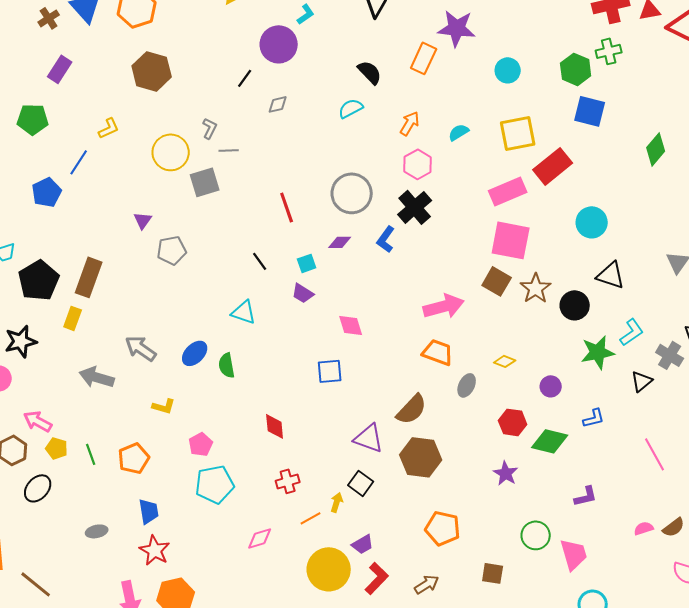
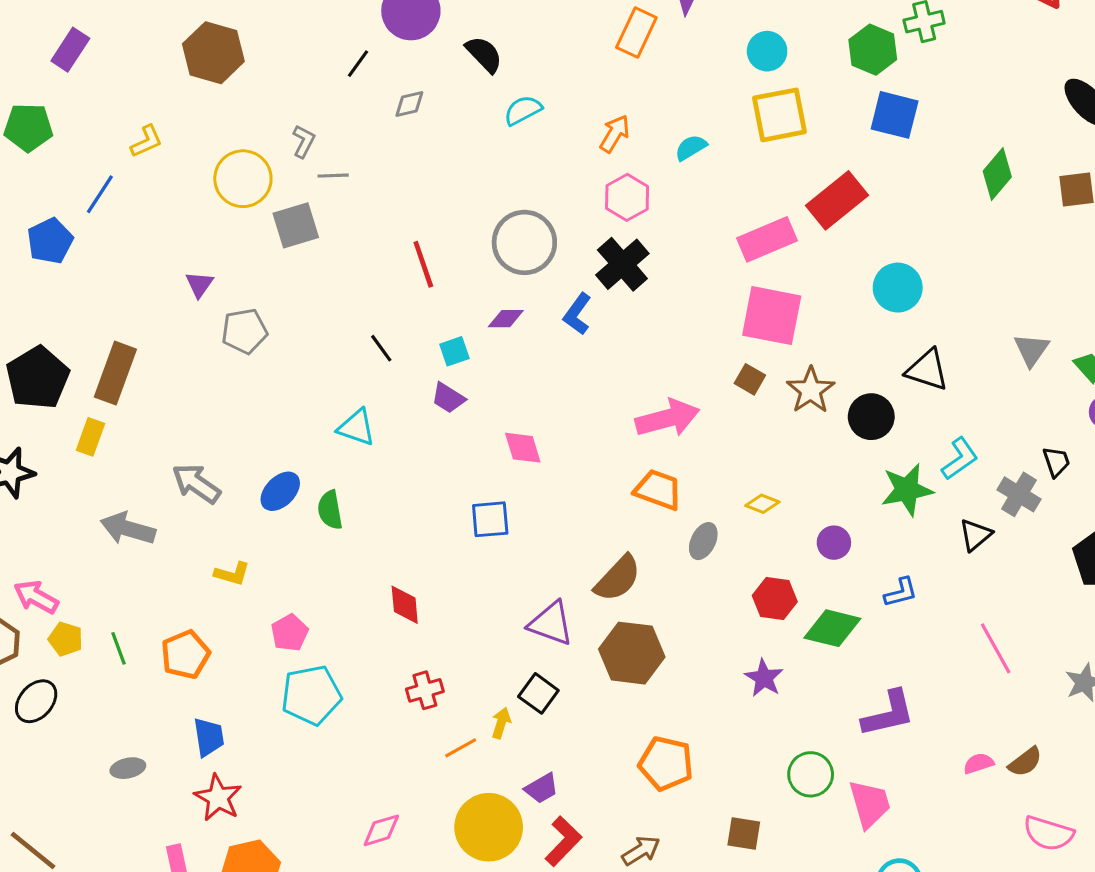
black semicircle: (370, 72) -> (484, 54), moved
yellow square: (518, 133) -> (779, 115), moved
brown square: (497, 281) -> (750, 379), size x0.7
purple L-shape: (586, 496) -> (888, 714), size x1.5
pink diamond: (260, 538) -> (381, 830), moved

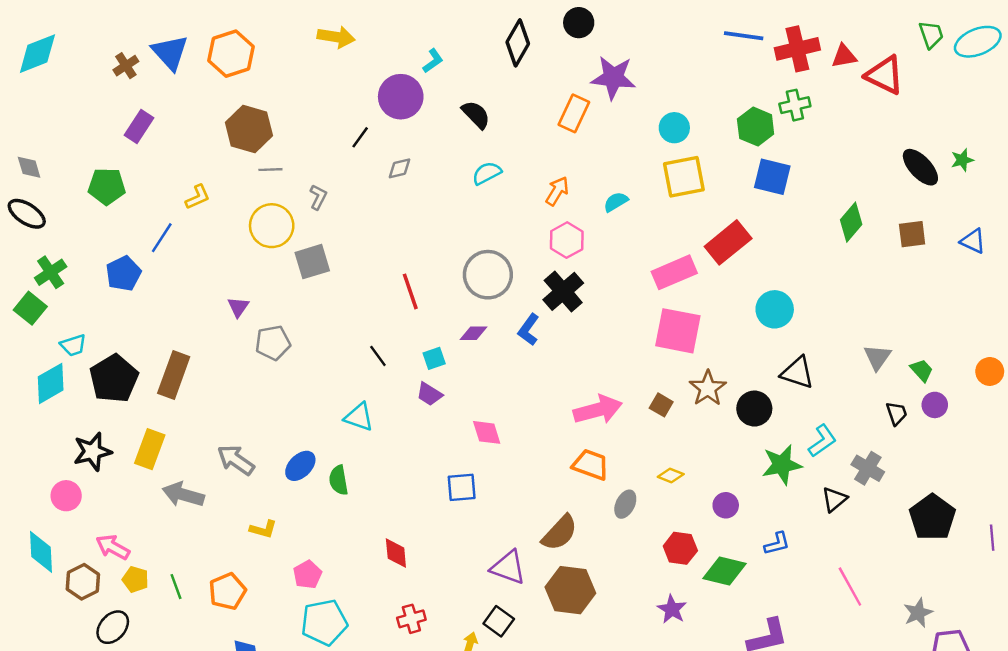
black semicircle: (484, 54) -> (476, 115), moved
gray line: (333, 176) -> (270, 170), moved
brown square: (750, 379) -> (661, 405), moved
yellow rectangle: (91, 437) -> (150, 449), moved, size x1.4
black trapezoid: (1056, 462) -> (897, 413), moved

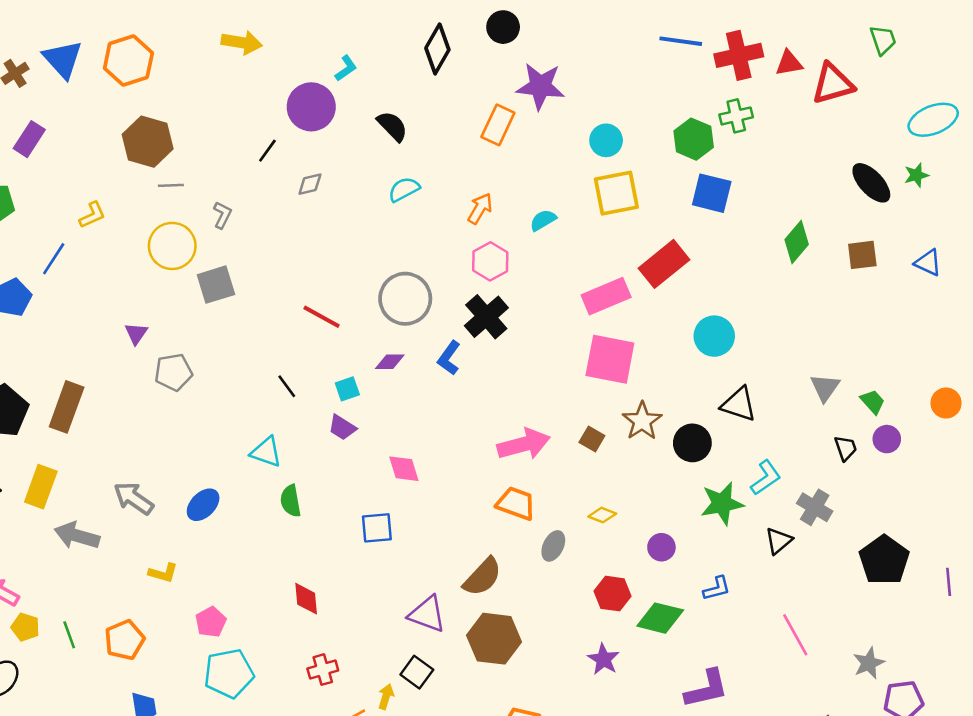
cyan ellipse: (978, 42) -> (933, 120), moved
red triangle: (885, 75) -> (833, 84), turned -42
red line: (410, 291) -> (322, 317), turned -42
green semicircle: (339, 480) -> (291, 501), moved

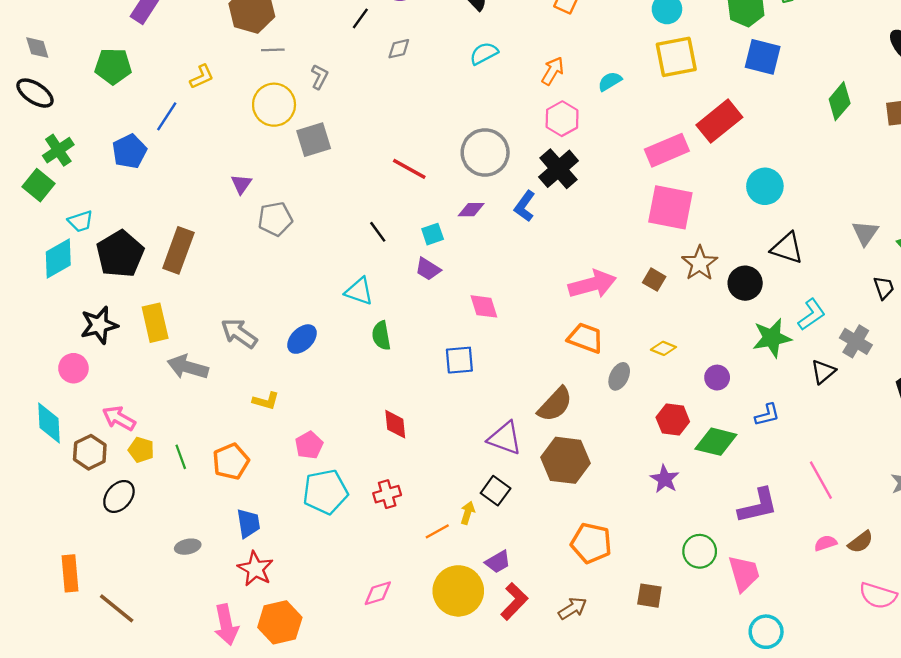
yellow rectangle: (41, 487) -> (155, 323), turned -33
pink line: (795, 635) -> (821, 480), moved
red cross: (323, 670) -> (387, 494), moved

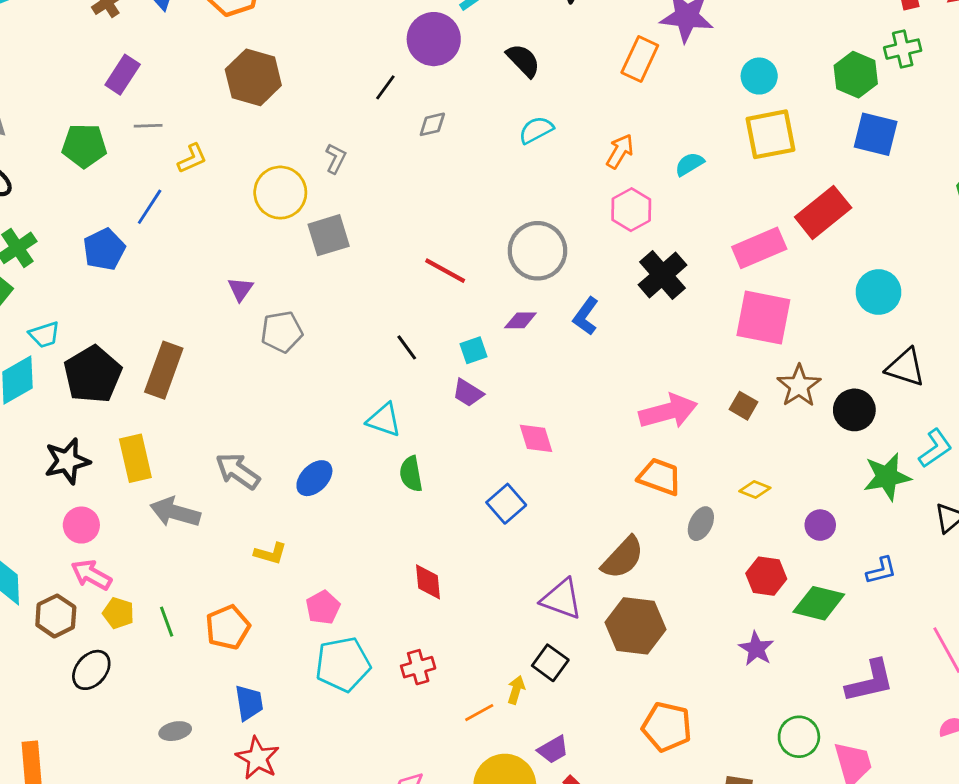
gray line: (273, 50) -> (148, 126), moved
black cross: (559, 169) -> (663, 275), moved
blue square: (459, 360) -> (506, 504), turned -36
pink circle: (73, 368) -> (81, 525), moved

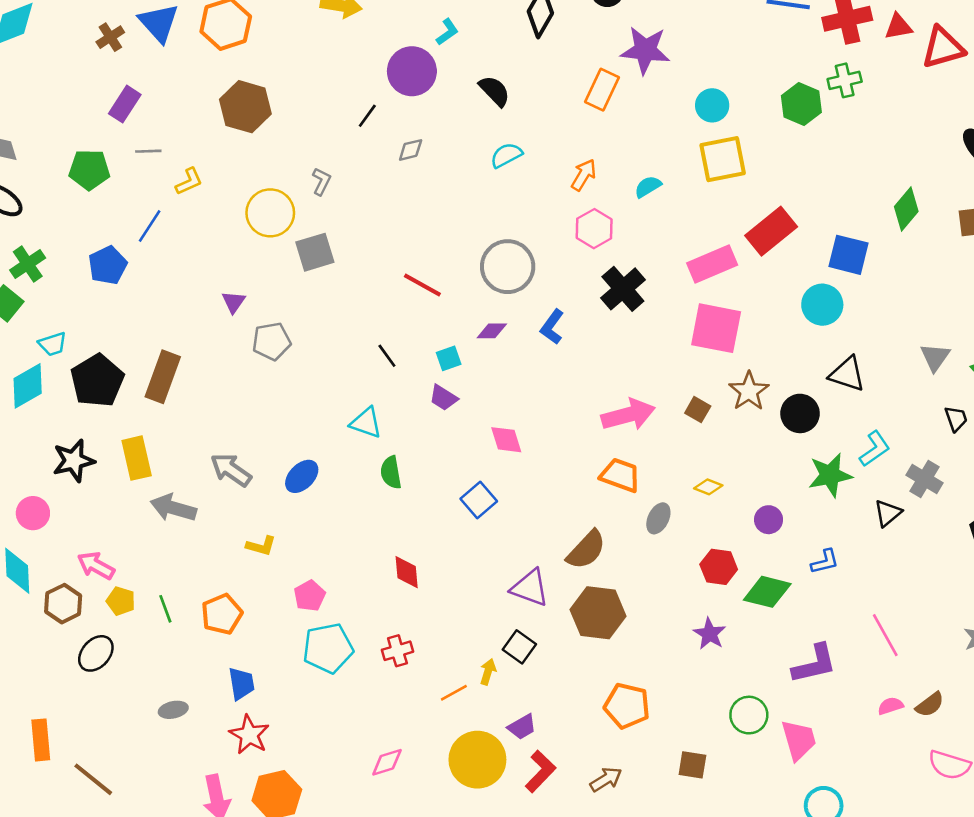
blue square: (876, 134) -> (849, 255), moved
pink circle: (81, 525) -> (33, 513), moved

